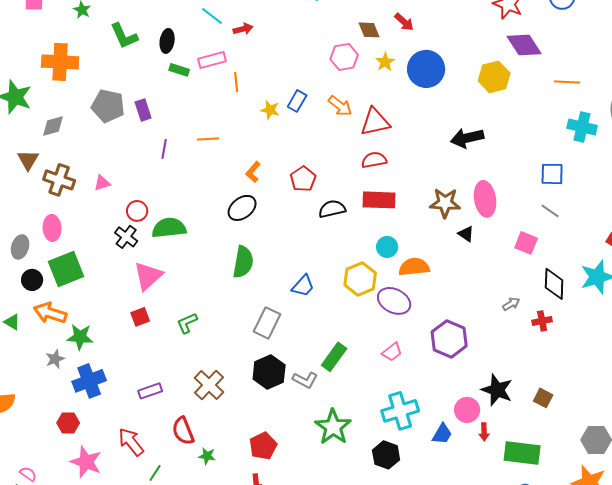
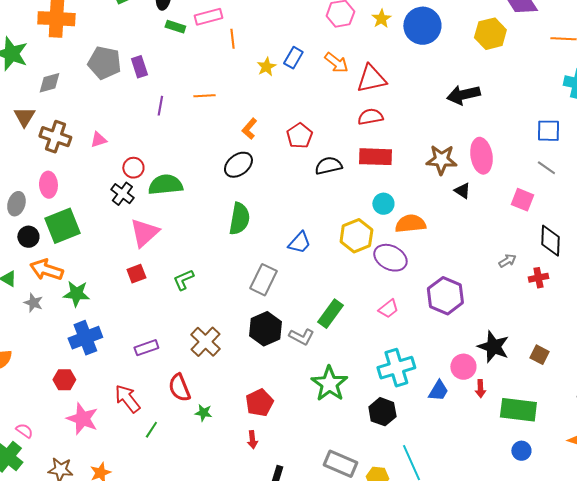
yellow star: (270, 110) -> (266, 67), turned 30
gray star: (55, 359) -> (33, 303), moved, turned -30

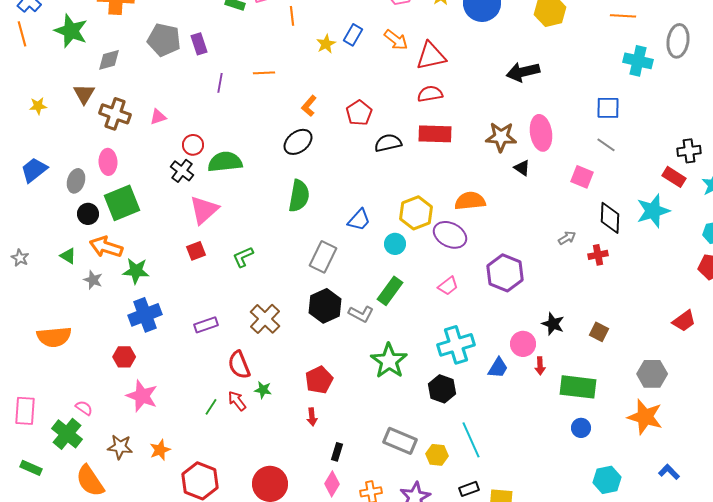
cyan circle: (383, 204) -> (395, 244), moved
black star: (493, 347) -> (553, 324), size x0.7
red arrow: (127, 399) -> (237, 401), moved, size x0.7

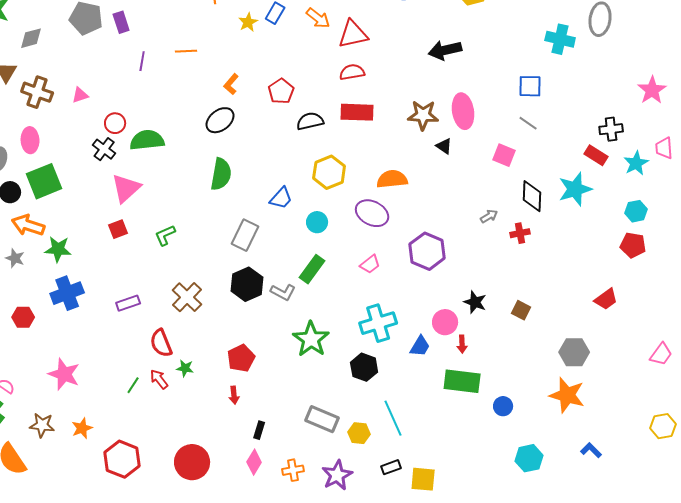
yellow hexagon: (416, 213) -> (329, 172), moved
red hexagon: (124, 357) -> (23, 317), moved
green rectangle: (578, 387) -> (462, 381), moved

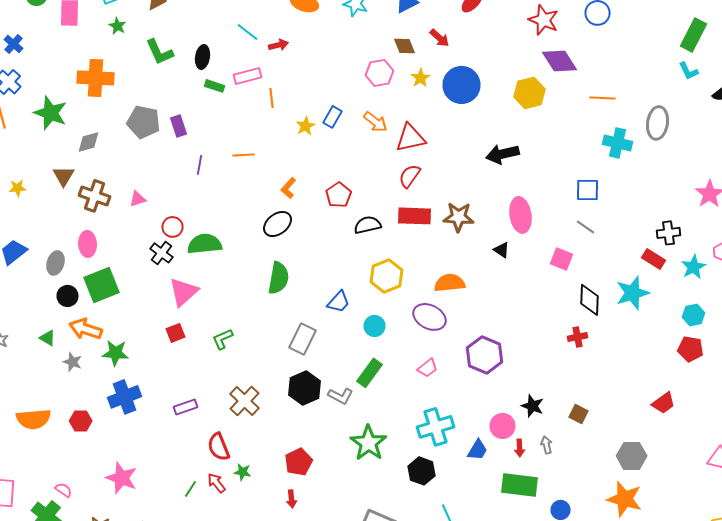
red semicircle: (352, 72) -> (410, 176), turned -45
brown star: (423, 115) -> (458, 217), moved
gray arrow: (489, 216) -> (546, 445), moved, turned -72

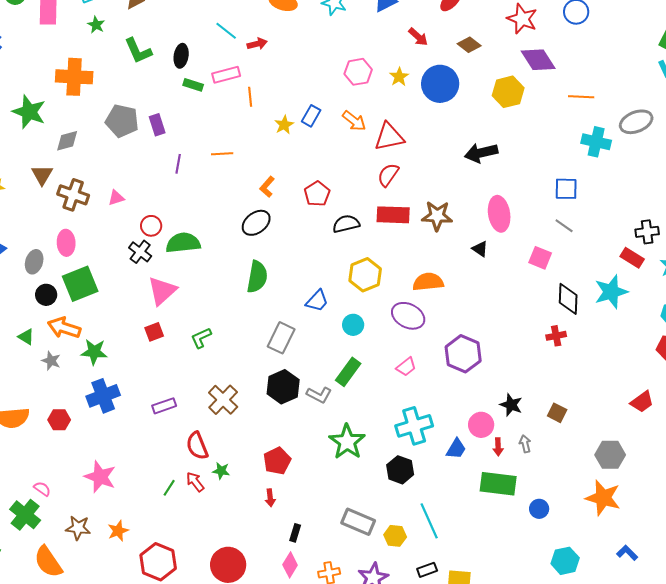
brown diamond: (404, 46) -> (469, 45), moved, turned -30
gray ellipse: (658, 123) -> (636, 122), turned 60

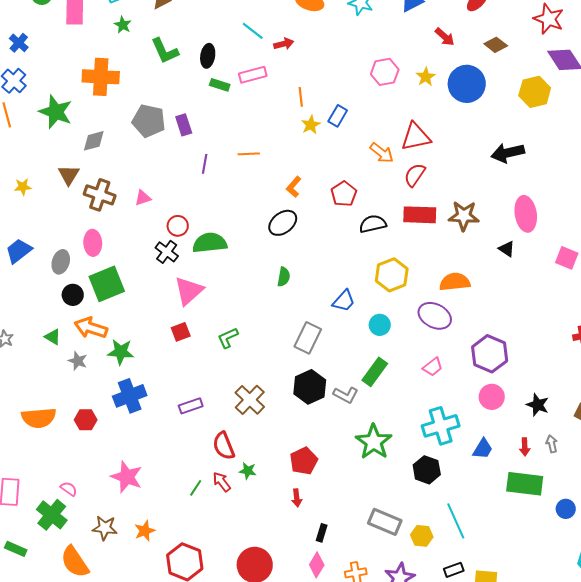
orange line: (250, 97) -> (301, 97), moved
orange arrow: (354, 121) -> (382, 153), moved
green semicircle: (257, 277) -> (284, 277), size x0.6
pink circle: (481, 425) -> (492, 397), moved

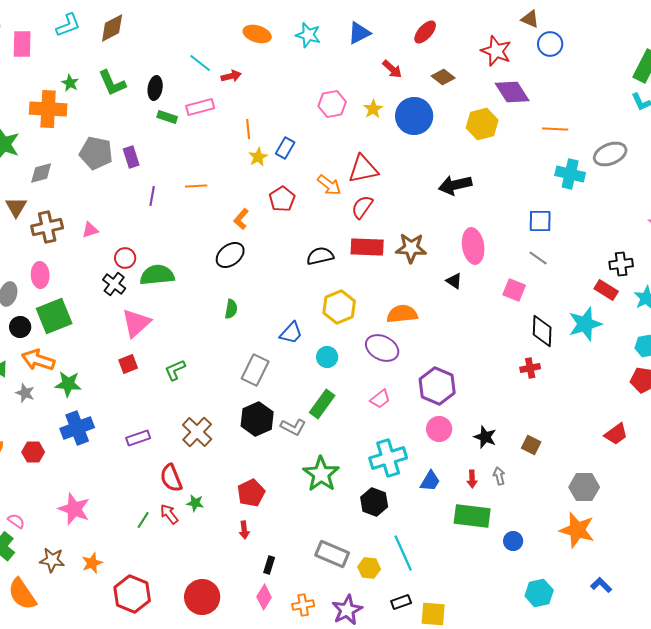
green star: (123, 25) -> (70, 83), moved
red pentagon: (344, 194) -> (282, 199), moved
brown cross: (100, 195) -> (47, 227), turned -32

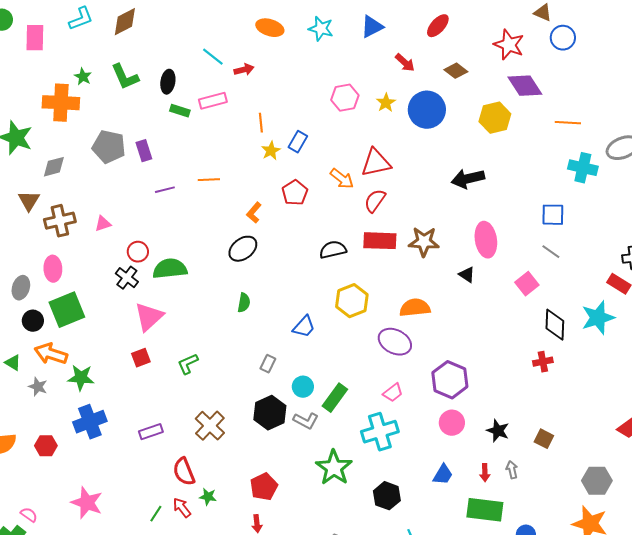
purple line: (152, 196) -> (165, 190), turned 66
pink square: (514, 290) -> (527, 284), turned 30
cyan circle: (327, 357) -> (303, 387), moved
gray rectangle: (255, 370) -> (268, 364), size x0.6
cyan cross: (388, 458) -> (380, 432), moved

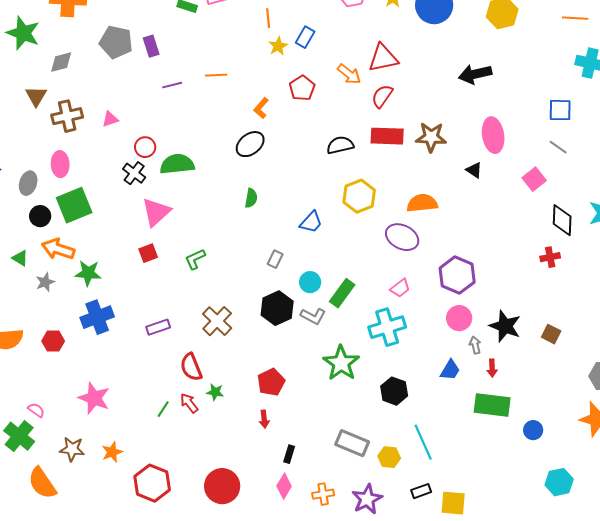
gray star: (38, 387) -> (45, 282), turned 30
black star: (498, 431) -> (505, 326), size x1.4
gray arrow: (512, 470) -> (475, 345), moved

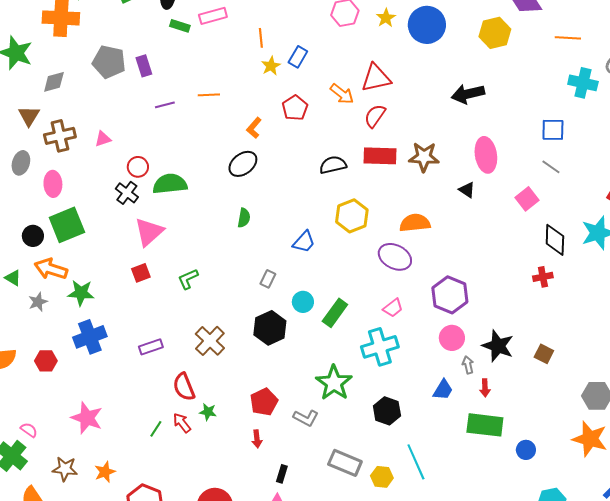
gray ellipse: (28, 183) -> (21, 163), moved
gray L-shape: (313, 316) -> (306, 418), moved

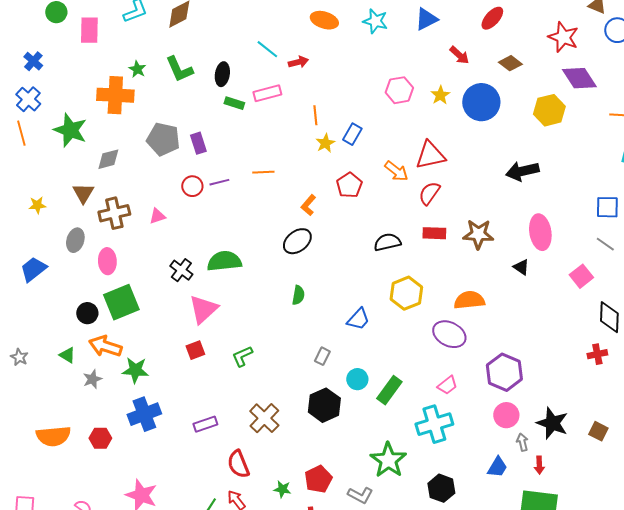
red rectangle: (380, 156) -> (434, 233), size x0.7
red circle: (138, 167) -> (192, 186), moved
green star: (208, 412) -> (282, 489), moved

